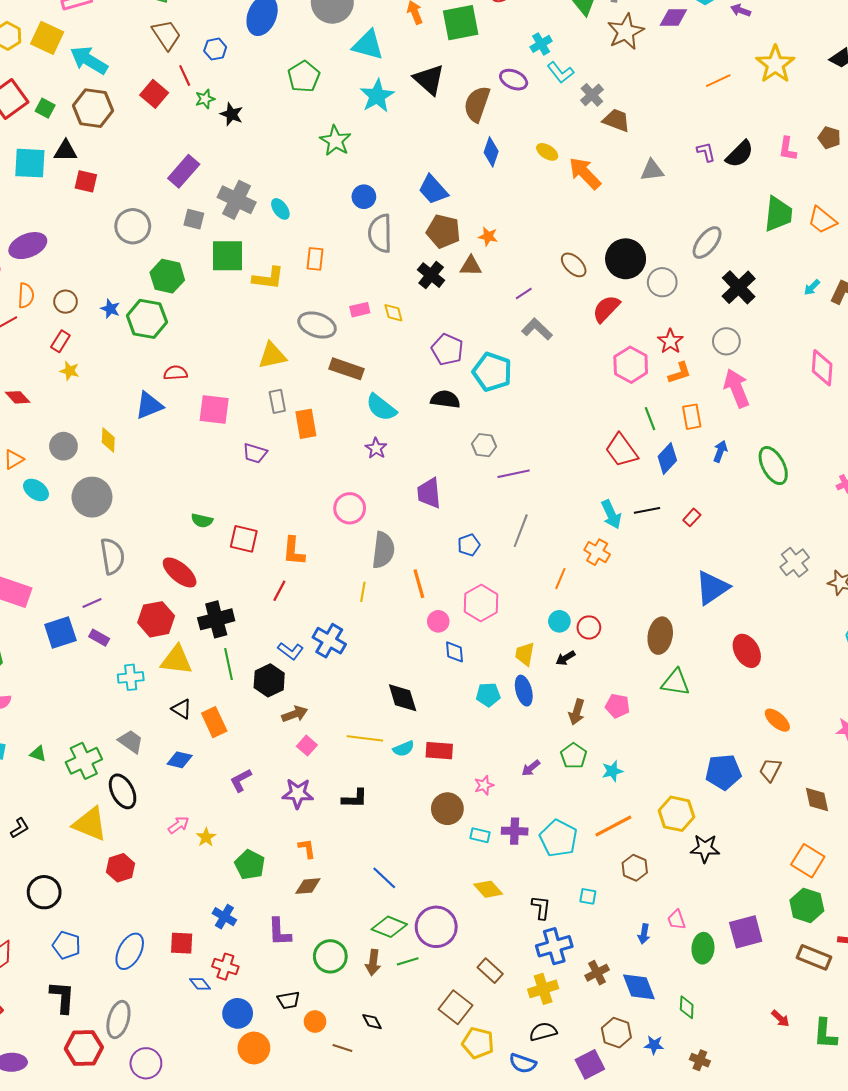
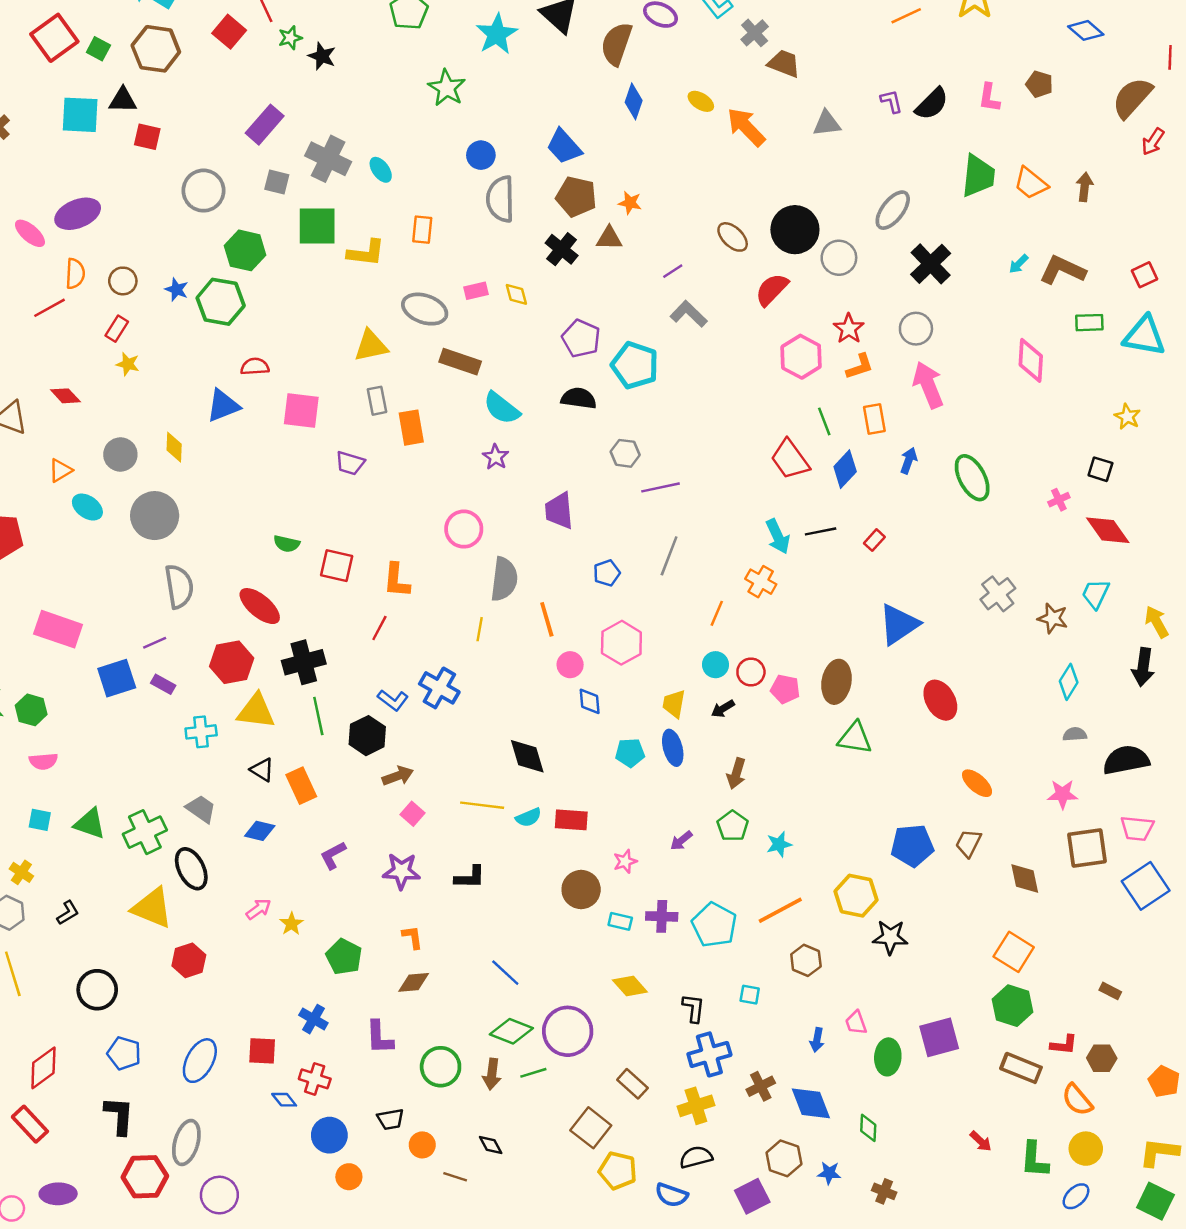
pink pentagon: (617, 706) -> (785, 689), moved
green triangle: (38, 754) -> (90, 824), size x1.6
orange circle: (254, 1048) -> (349, 1177), size x0.7

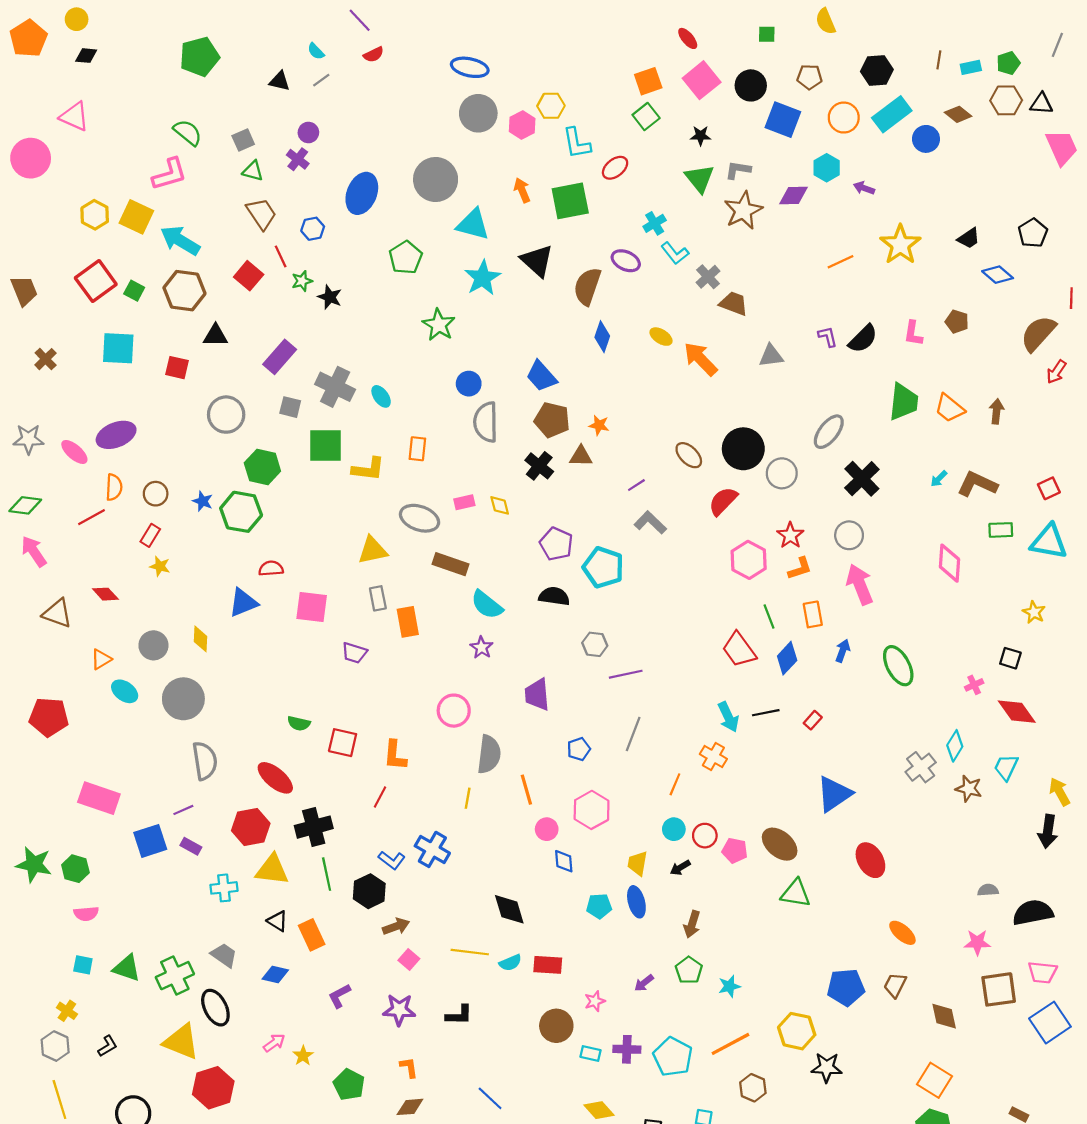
black triangle: (123, 100) -> (215, 336), moved
brown ellipse: (836, 682) -> (780, 844), turned -60
cyan diamond: (1069, 682) -> (955, 746), moved
red hexagon: (189, 960) -> (213, 1088), size x1.4

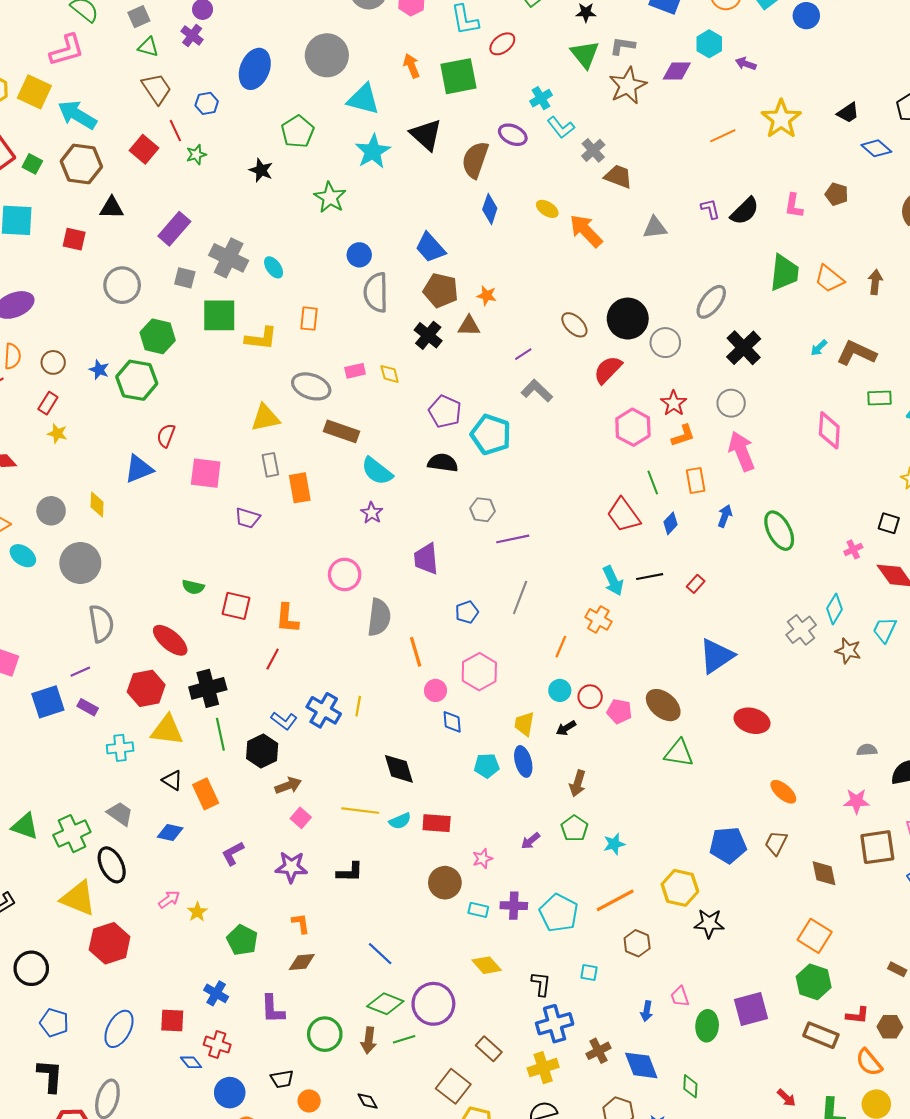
black star: (330, 297) -> (261, 170), moved
red semicircle: (271, 568) -> (166, 436), turned -65
blue diamond: (787, 658) -> (671, 523), size x0.7
yellow line: (468, 798) -> (358, 706), moved
red ellipse: (870, 860) -> (752, 721), turned -44

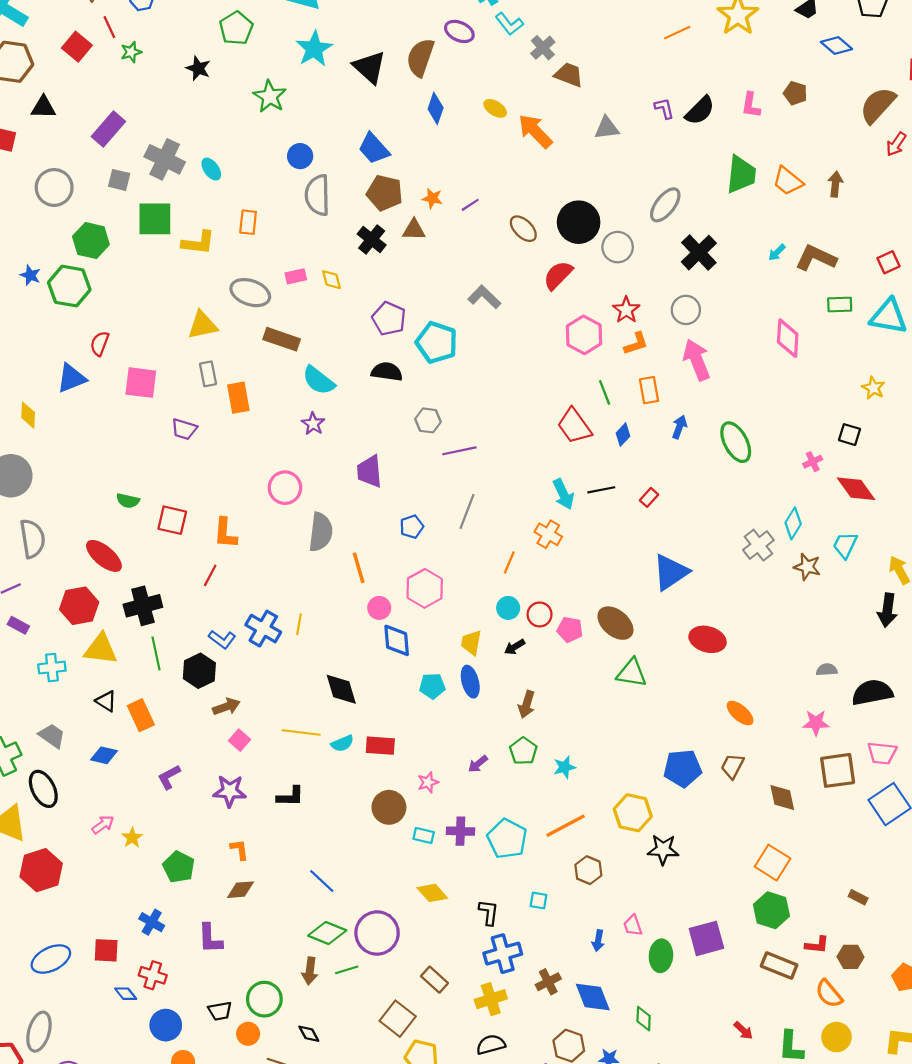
black triangle: (426, 135) -> (369, 67), moved
purple line: (523, 354) -> (470, 205), moved
blue diamond: (452, 722) -> (397, 640), size x1.4
blue ellipse: (119, 1029) -> (51, 959), turned 36
green circle: (325, 1034) -> (264, 999), moved

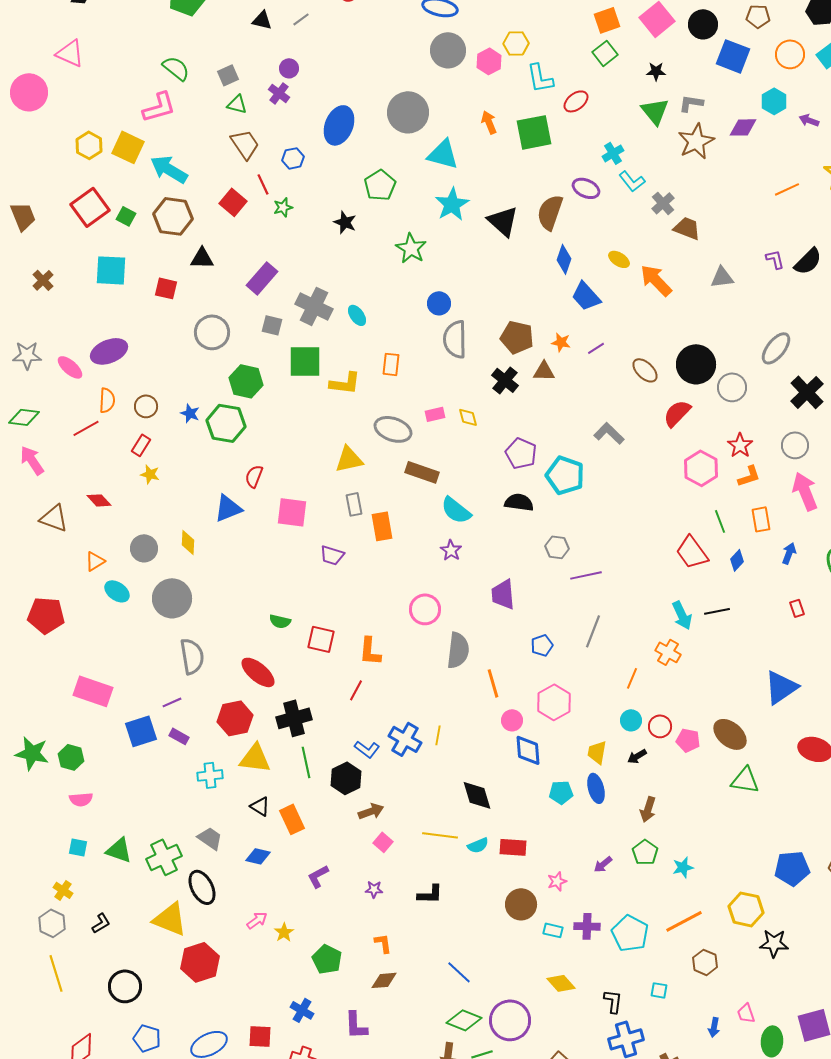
blue trapezoid: (374, 148) -> (586, 296), moved
red rectangle: (649, 497) -> (797, 608), moved, turned -60
purple star: (230, 791) -> (374, 889), size x0.6

